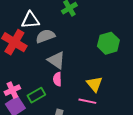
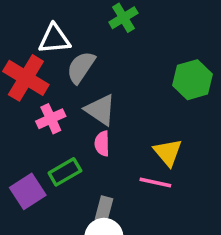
gray semicircle: (45, 36) -> (81, 67), turned -36
pink cross: (12, 90) -> (51, 119), moved

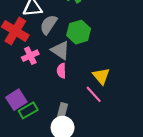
green hexagon: (193, 80) -> (79, 32), moved
green rectangle: (65, 172) -> (28, 110), moved
pink line: (155, 182) -> (94, 94), turned 36

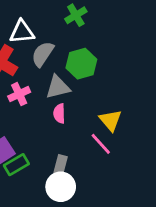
gray triangle: (60, 50) -> (58, 87), turned -48

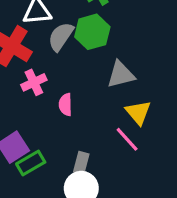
green hexagon: (81, 64) -> (92, 32), moved
gray triangle: (58, 87) -> (121, 75), moved
pink semicircle: (59, 113) -> (65, 105), moved

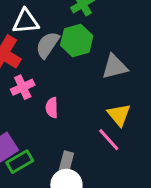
gray triangle: (121, 75) -> (115, 67), moved

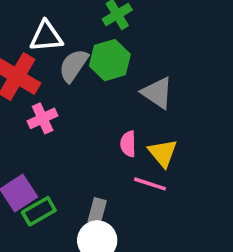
gray triangle: (115, 67) -> (157, 93), turned 48
pink semicircle: (52, 108) -> (128, 144), moved
pink line: (109, 140) -> (150, 184), turned -30

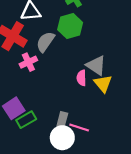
gray semicircle: (73, 66) -> (45, 42), moved
gray triangle: (157, 93) -> (96, 65), moved
pink line: (150, 184) -> (79, 128), moved

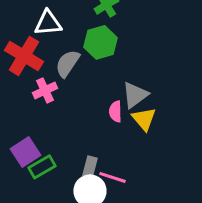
gray triangle: (96, 65) -> (135, 95), turned 50

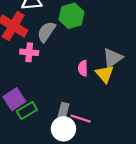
pink cross: (45, 90) -> (29, 52), turned 30
gray triangle: (135, 95) -> (113, 58), moved

